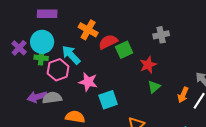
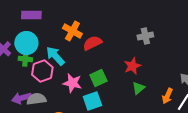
green square: (124, 50) -> (98, 78), moved

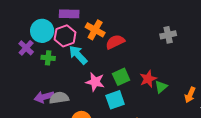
purple rectangle: (31, 15) -> (69, 14), moved
cyan circle: (26, 43) -> (42, 31), moved
red star: (132, 66) -> (148, 79), moved
pink hexagon: (42, 71) -> (65, 36), moved

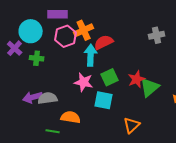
orange cross: (95, 30) -> (84, 30), turned 36
pink hexagon: (65, 36) -> (66, 36), moved
cyan arrow: (78, 55) -> (91, 55), moved, turned 45
green triangle: (161, 87) -> (150, 87), size x1.5
cyan square: (115, 100) -> (104, 100), turned 30

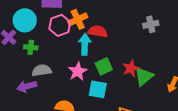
red semicircle: (104, 42) -> (98, 31), turned 36
pink star: (84, 82) -> (78, 71), turned 30
gray semicircle: (48, 98) -> (42, 70), moved

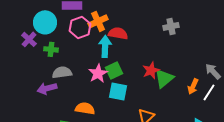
green square: (104, 66) -> (114, 70), moved

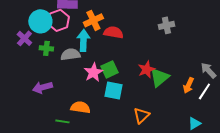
pink hexagon: (80, 27) -> (58, 20), moved
cyan arrow: (105, 46) -> (83, 40), moved
gray semicircle: (62, 72) -> (70, 54), moved

